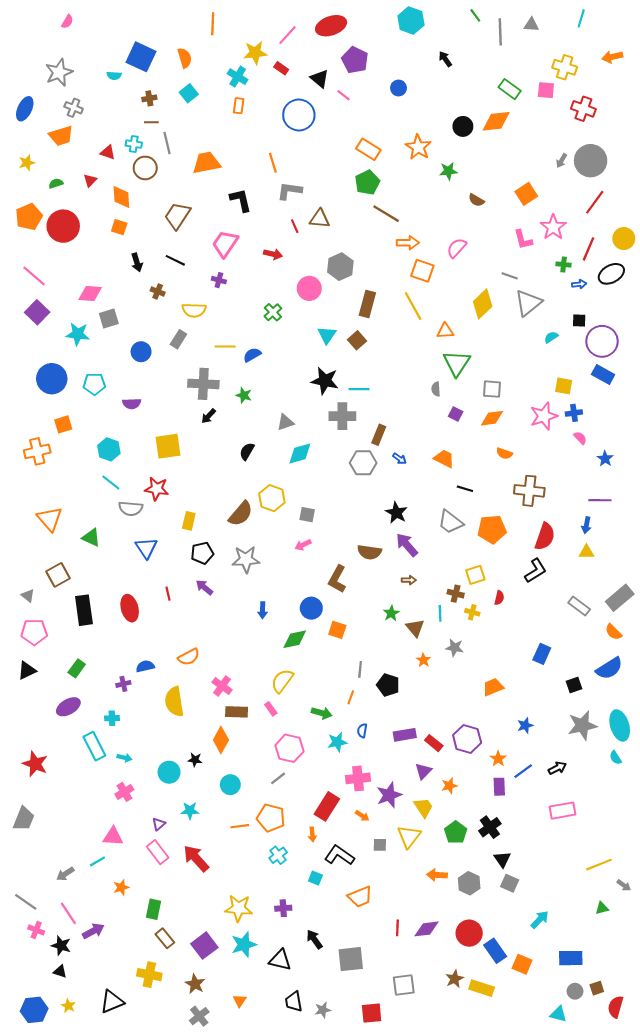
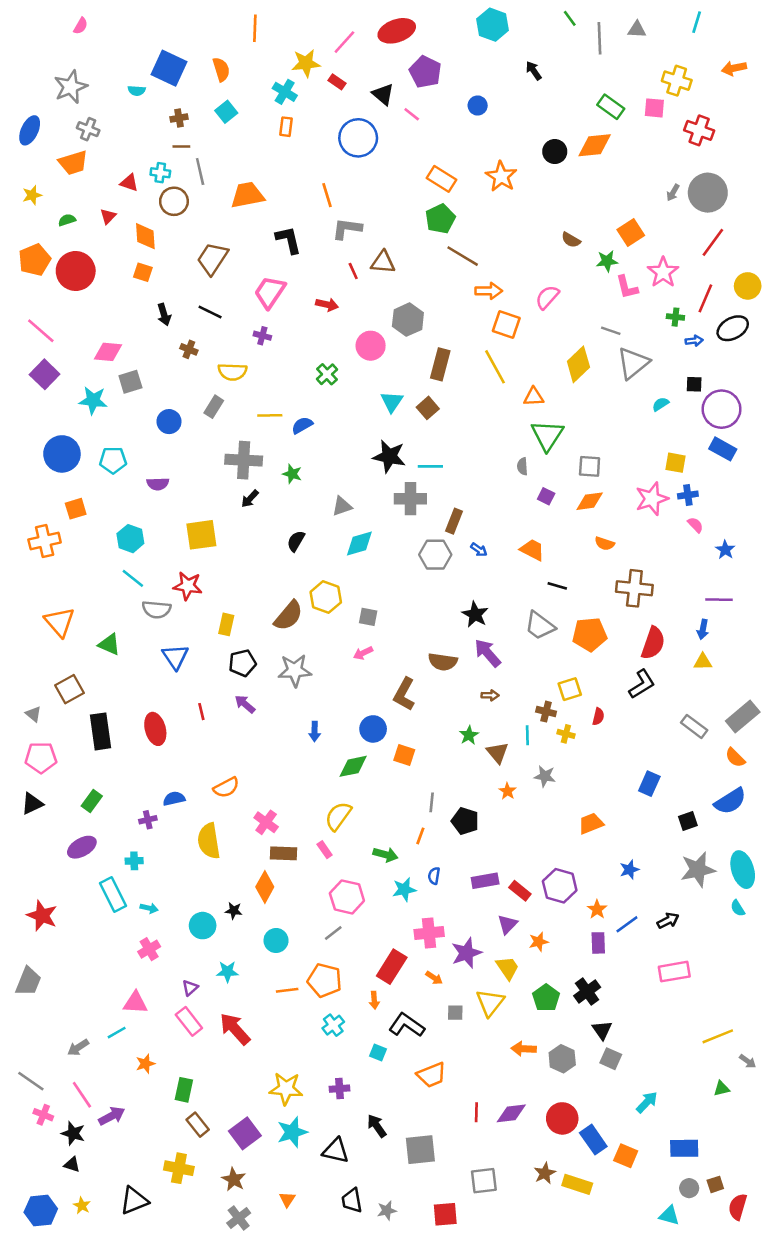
green star: (448, 171) -> (607, 261), moved

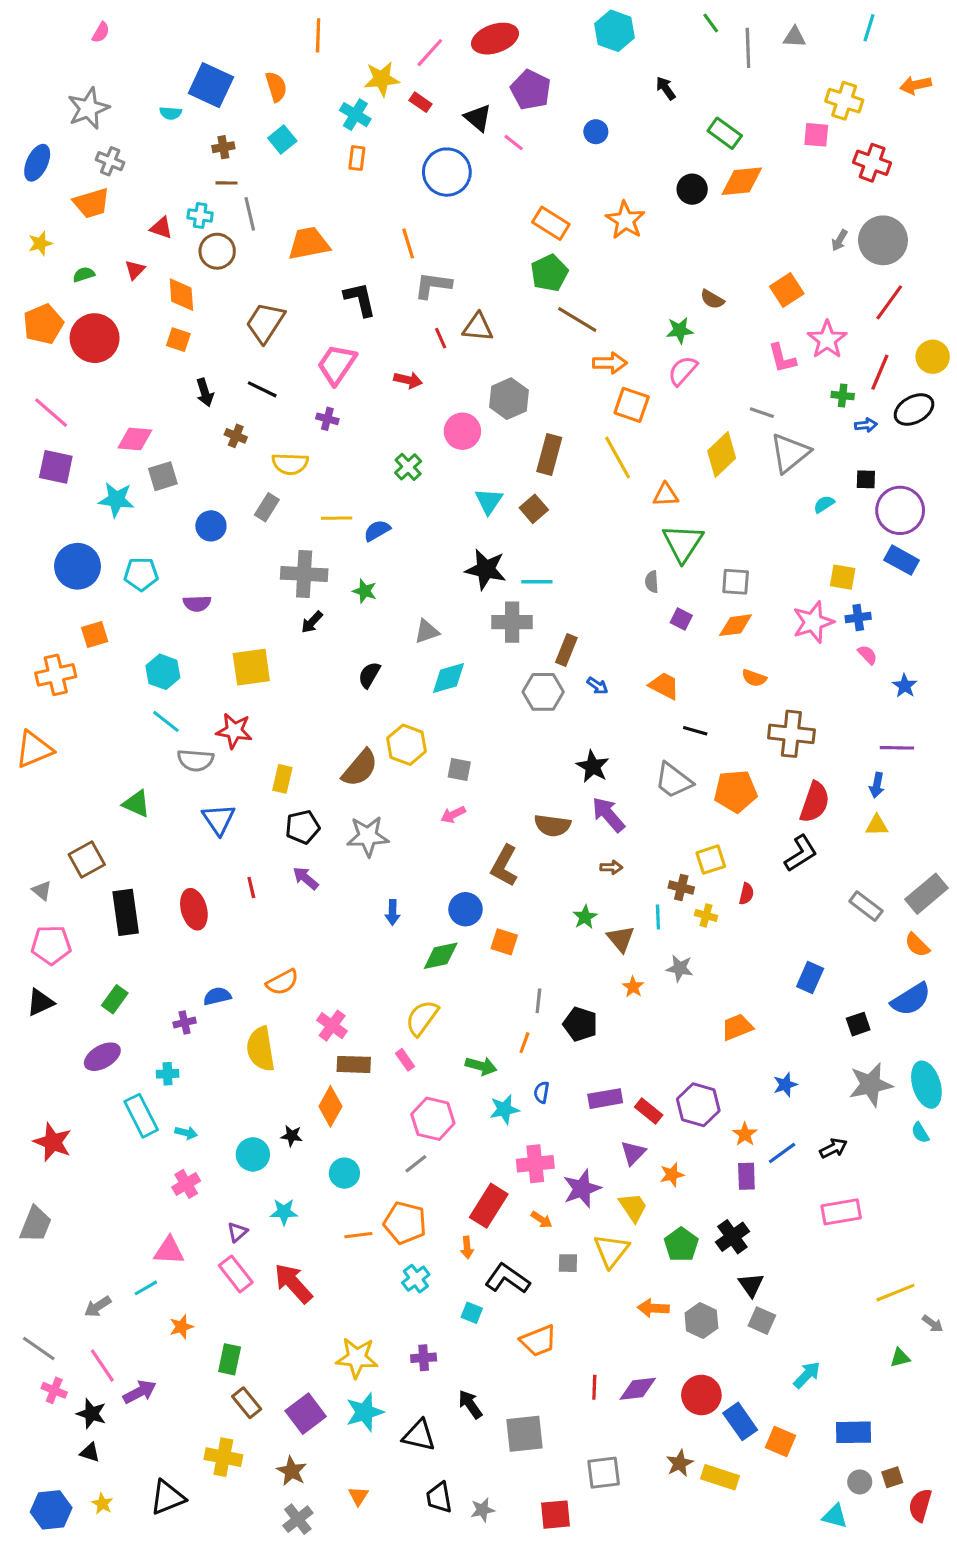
green rectangle: (611, 107) -> (725, 133), moved
green star: (607, 261) -> (680, 330), moved
purple square: (45, 374) -> (56, 467), turned -32
orange triangle: (59, 622) -> (34, 749), moved, turned 48

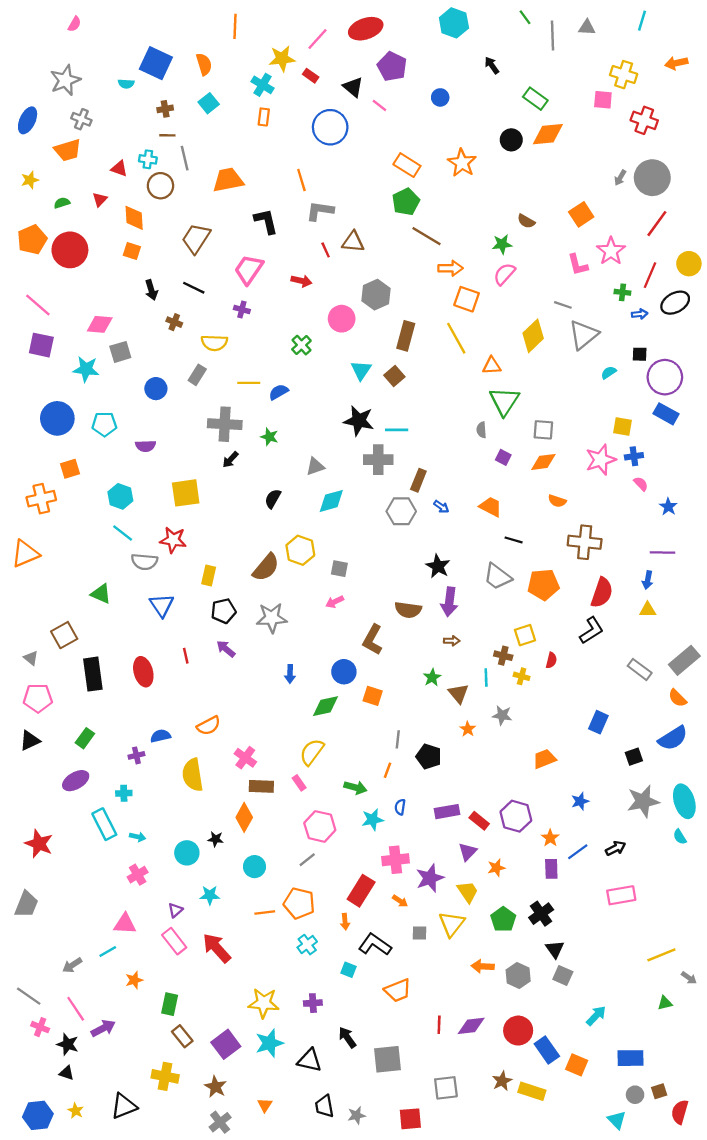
purple arrow: (608, 815) -> (449, 602), turned -132
cyan triangle: (835, 1516) -> (617, 1120), turned 30

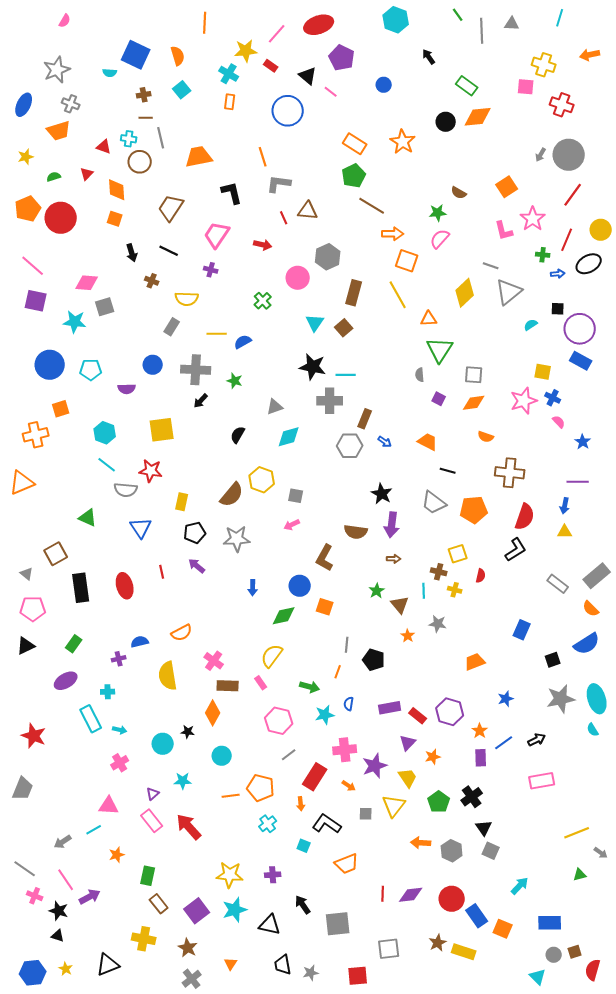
blue circle: (156, 389) -> (153, 365), moved
blue cross: (634, 456) -> (553, 398), turned 35
gray line: (307, 860) -> (289, 755), moved

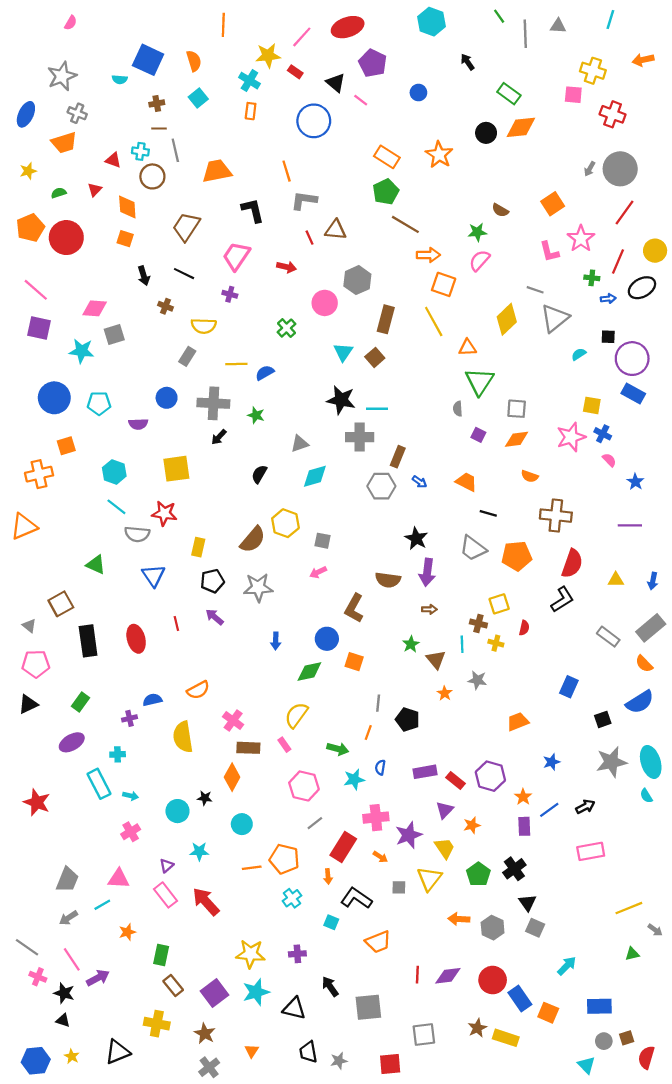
blue arrow: (565, 506) -> (653, 581), moved
gray trapezoid: (23, 789) -> (67, 880), moved

